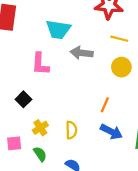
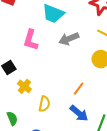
gray arrow: (82, 53) -> (69, 39), turned -42
yellow cross: (40, 128) -> (24, 86), moved, turned -32

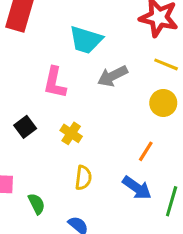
yellow cross: (24, 86) -> (71, 133), moved
orange line: (79, 89) -> (146, 151), moved

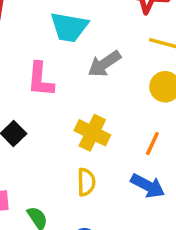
yellow cross: (71, 133) -> (92, 133), moved, size x1.4

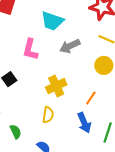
yellow cross: (92, 133) -> (56, 86), turned 30
blue arrow: (148, 186) -> (84, 123), turned 30

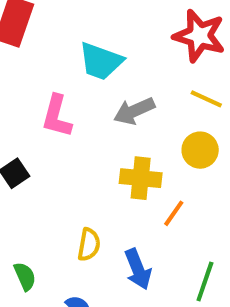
yellow cross: (56, 86) -> (141, 178), moved, turned 30
blue arrow: (84, 123) -> (138, 269), moved

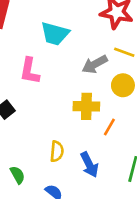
gray arrow: (134, 111) -> (95, 64), moved

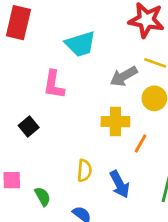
cyan trapezoid: (55, 34) -> (80, 44), turned -32

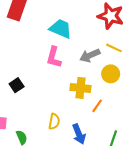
cyan trapezoid: (80, 44) -> (61, 29), turned -145
pink L-shape: (54, 85) -> (54, 57), moved

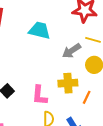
pink L-shape: (54, 57) -> (39, 95), moved

